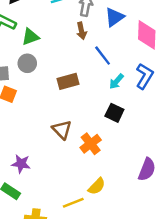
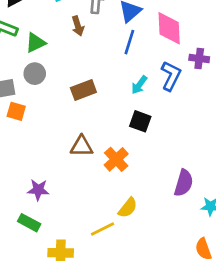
brown arrow: (81, 31) -> (78, 26), moved
blue line: (103, 56) -> (129, 42), moved, turned 60
brown triangle: (62, 130) -> (82, 146), turned -40

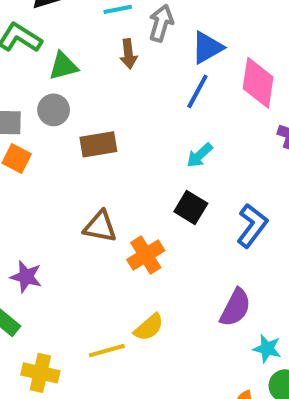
blue L-shape: (171, 76) -> (252, 226), moved
brown rectangle: (83, 90) -> (98, 144), moved

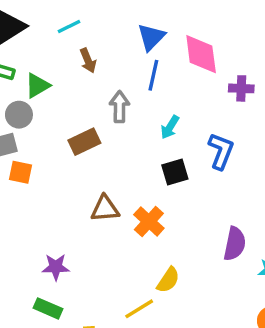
gray arrow: (161, 23) -> (119, 107), moved
gray circle: (54, 110) -> (19, 115), moved
black square: (191, 207) -> (175, 172), turned -32
blue L-shape: (252, 226) -> (221, 151), moved

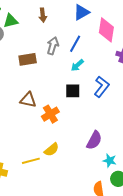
blue line: (153, 75) -> (75, 44), moved

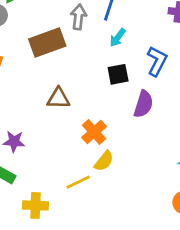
brown rectangle: (28, 59) -> (47, 42), size x1.4
orange cross: (50, 114) -> (94, 132), moved
purple semicircle: (94, 140) -> (144, 104), moved

